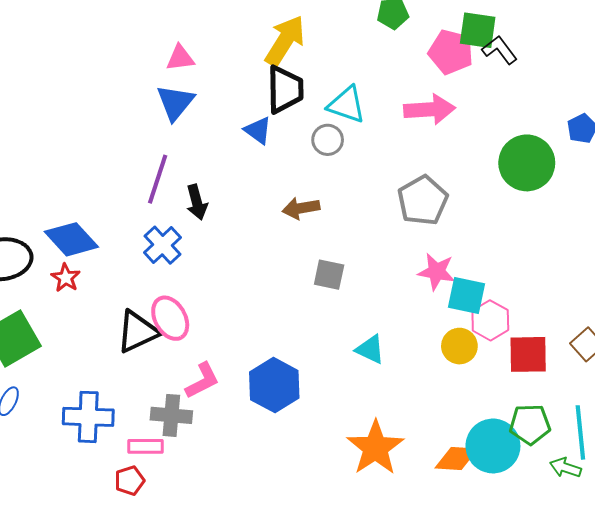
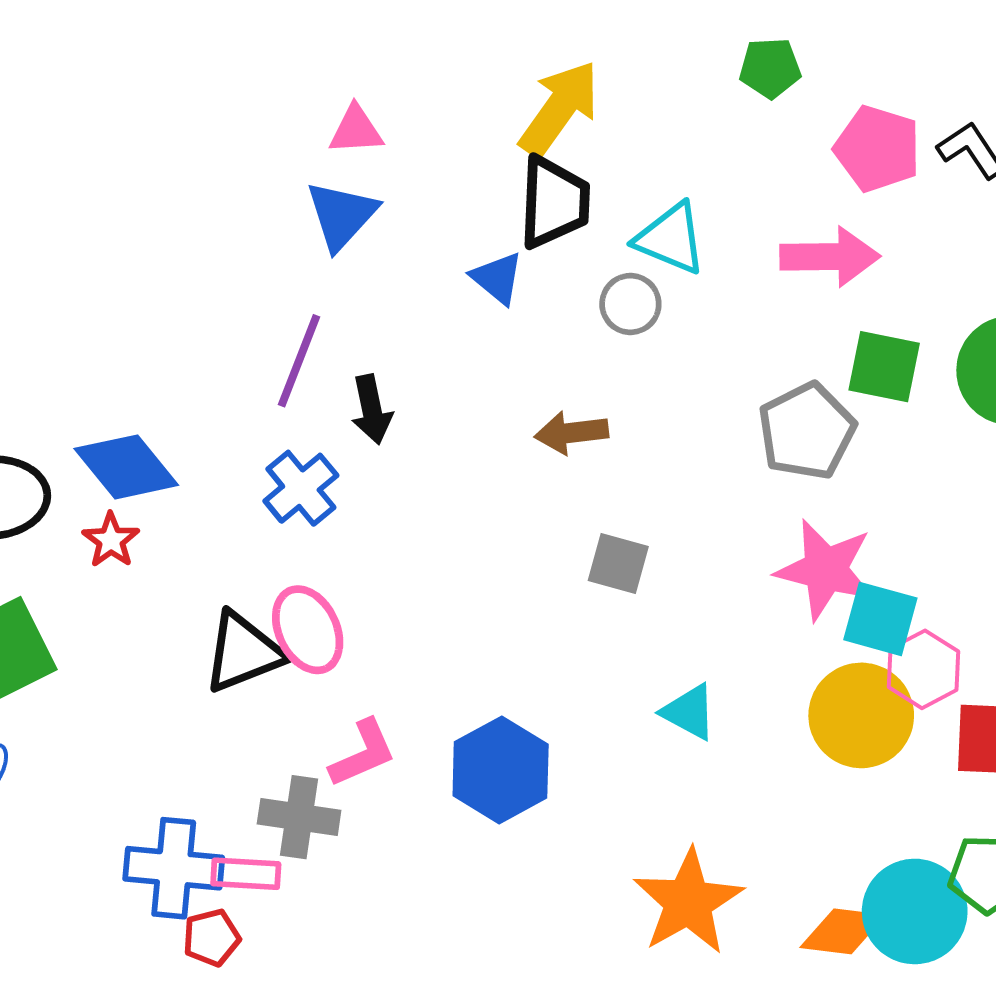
green square: (478, 30) -> (884, 367), moved
pink star: (437, 272) -> (825, 570), size x1.4
yellow circle: (459, 346) -> (861, 715), size x1.5
blue cross: (88, 417) -> (174, 868), moved

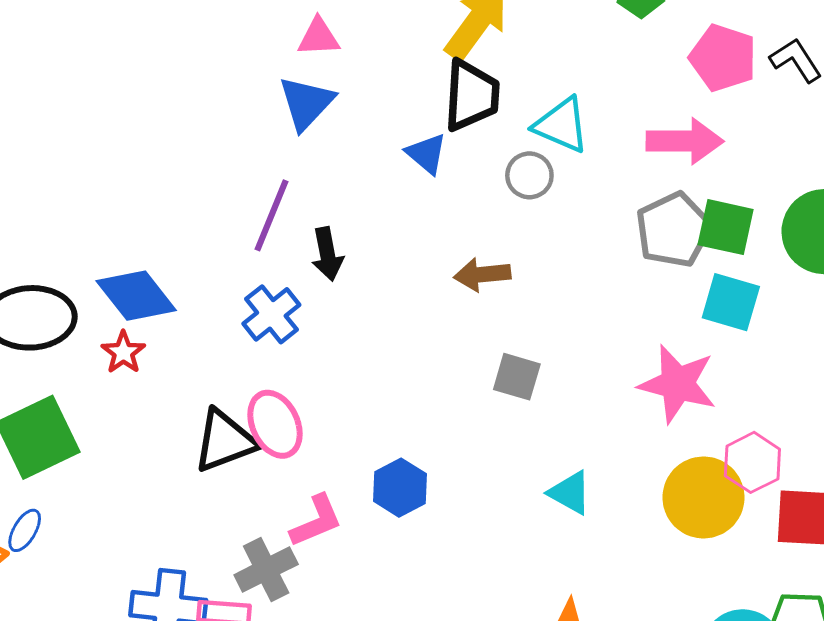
gray pentagon: (807, 431) -> (674, 230), moved
cyan square: (880, 619) -> (731, 302), moved
blue hexagon: (501, 770) -> (400, 488), moved, size x0.7
gray cross: (299, 817) -> (266, 570), turned -36

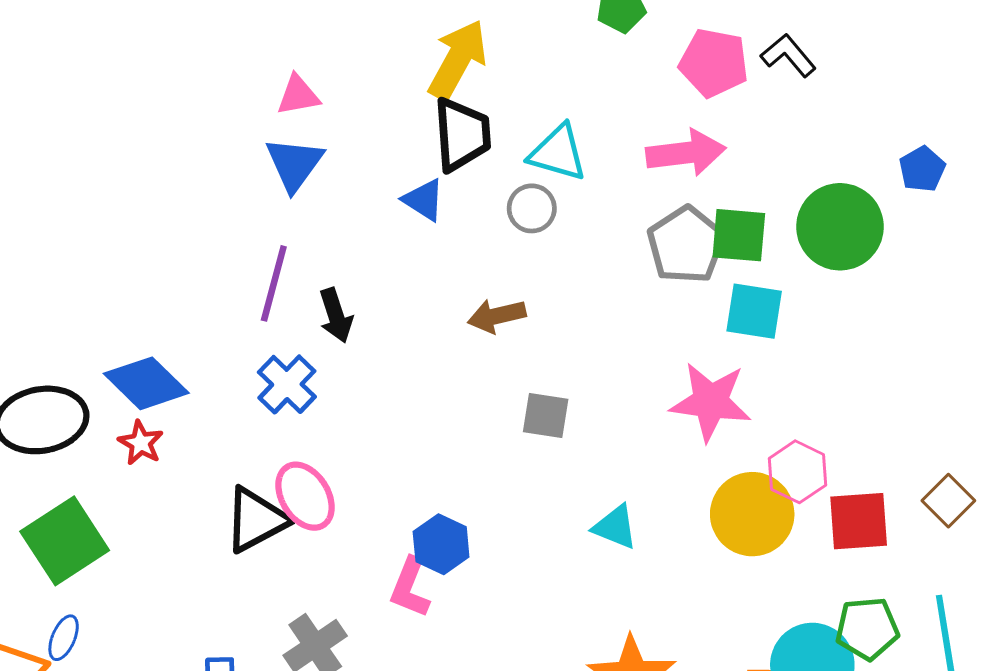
pink L-shape: (316, 521) -> (410, 588), moved, turned 142

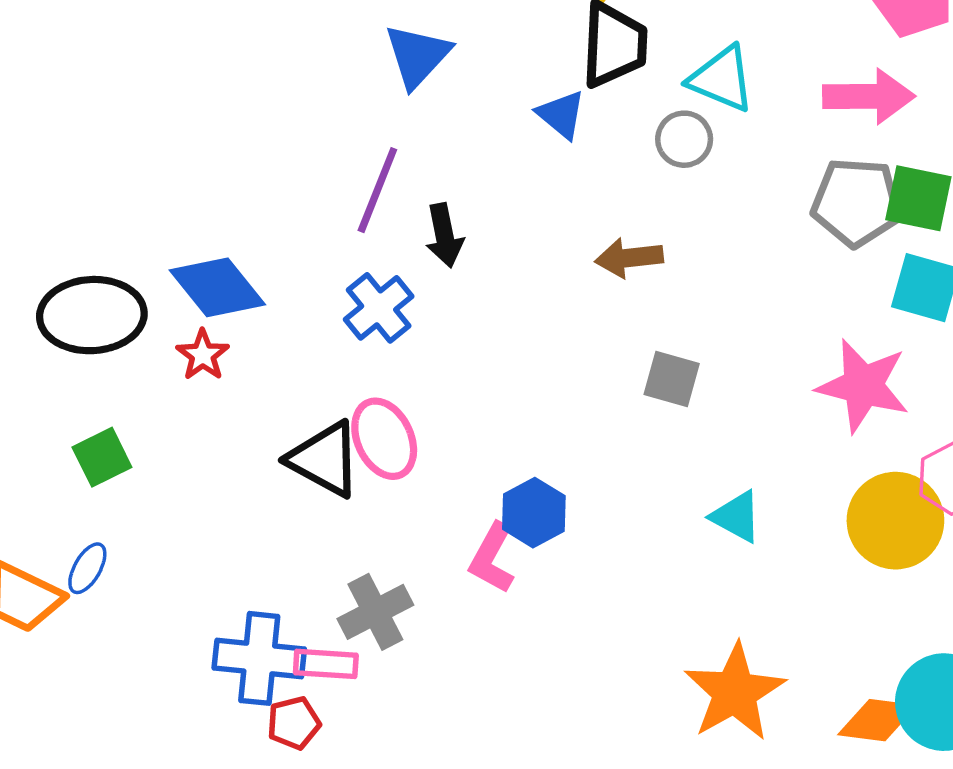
gray pentagon: (686, 245) -> (856, 202), turned 30
black triangle: (256, 520) -> (325, 459), turned 50
green square: (65, 541) -> (102, 457), size x0.6

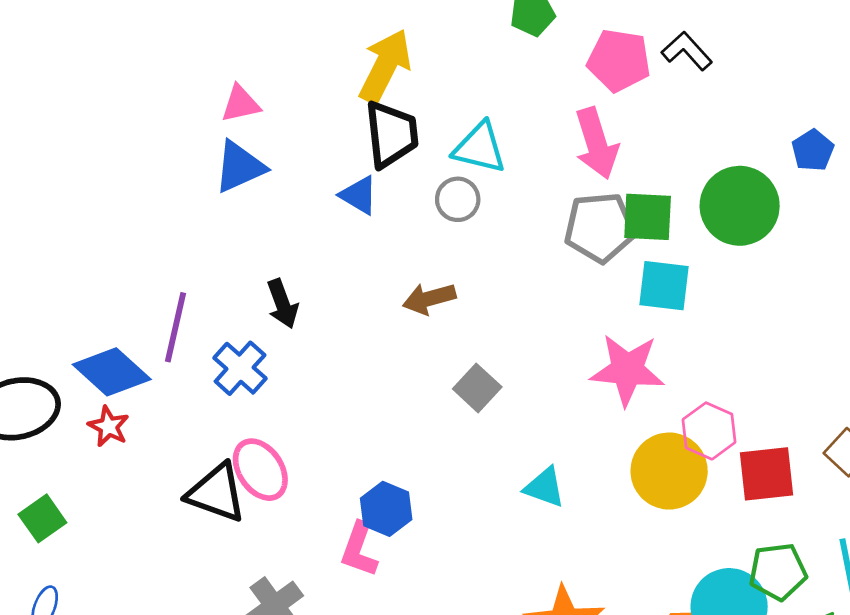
blue triangle: (417, 56) -> (240, 167), turned 32
pink arrow: (869, 96) -> (596, 143), turned 82
purple line: (377, 190) -> (176, 327), moved
gray square: (672, 379) -> (477, 388), turned 36

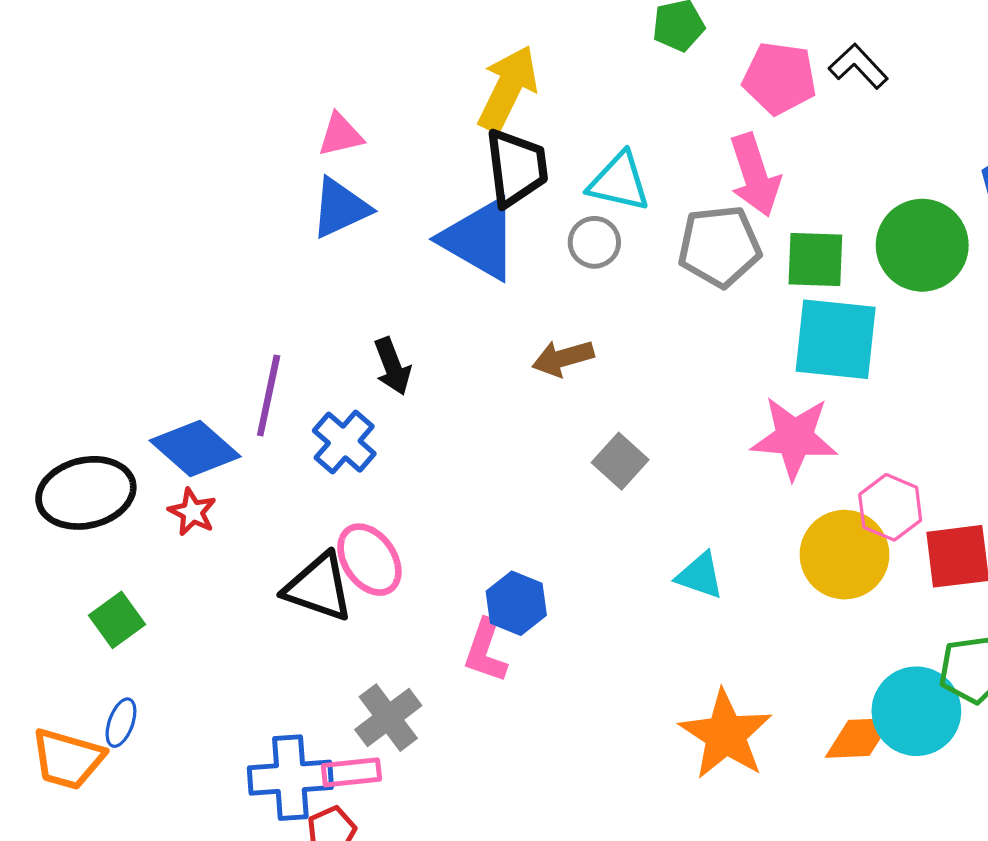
blue triangle: (359, 195) -> (479, 239), size x1.8
gray pentagon: (600, 227) -> (719, 246), moved
cyan square: (664, 286) -> (836, 339), size x1.4

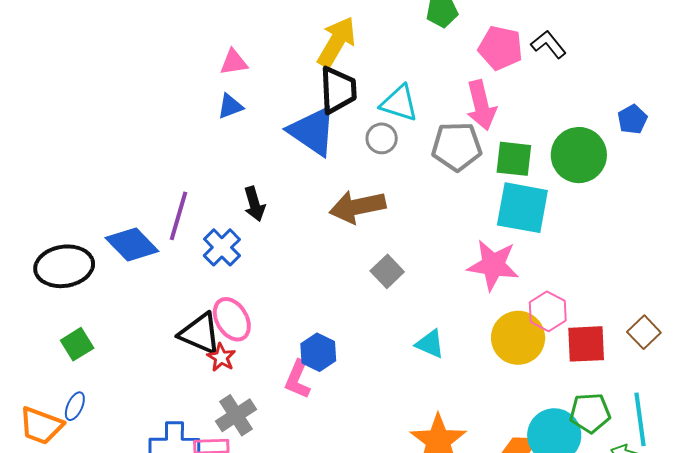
blue triangle: (340, 208) -> (230, 106), size x0.7
brown arrow: (563, 358) -> (357, 207), size x1.5
red star: (192, 512) -> (221, 357), moved

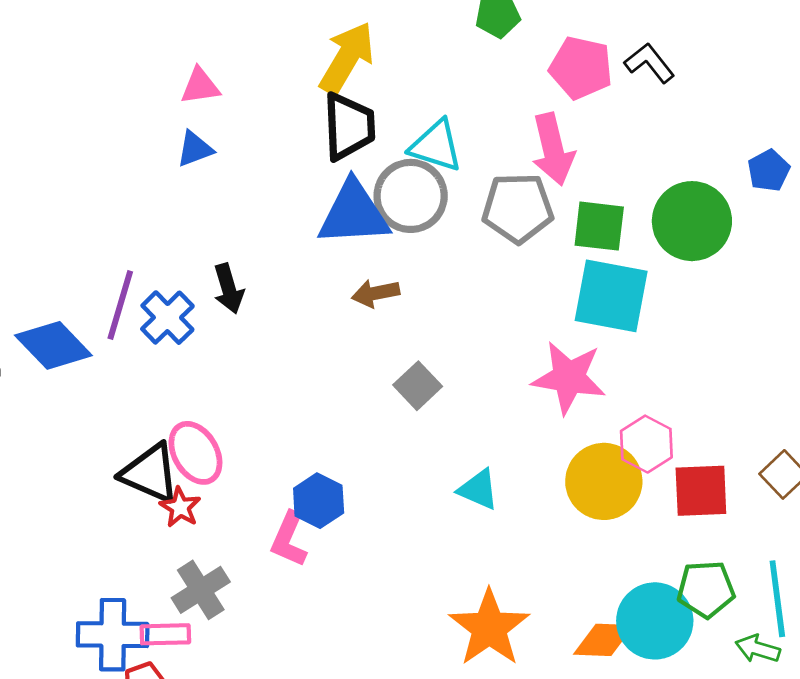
blue triangle: (313, 131) -> (354, 213), moved, turned -38
gray circle: (382, 138) -> (411, 196), size x1.6
brown arrow: (357, 207) -> (376, 293), size x0.6
blue cross: (222, 247) -> (167, 318), moved

